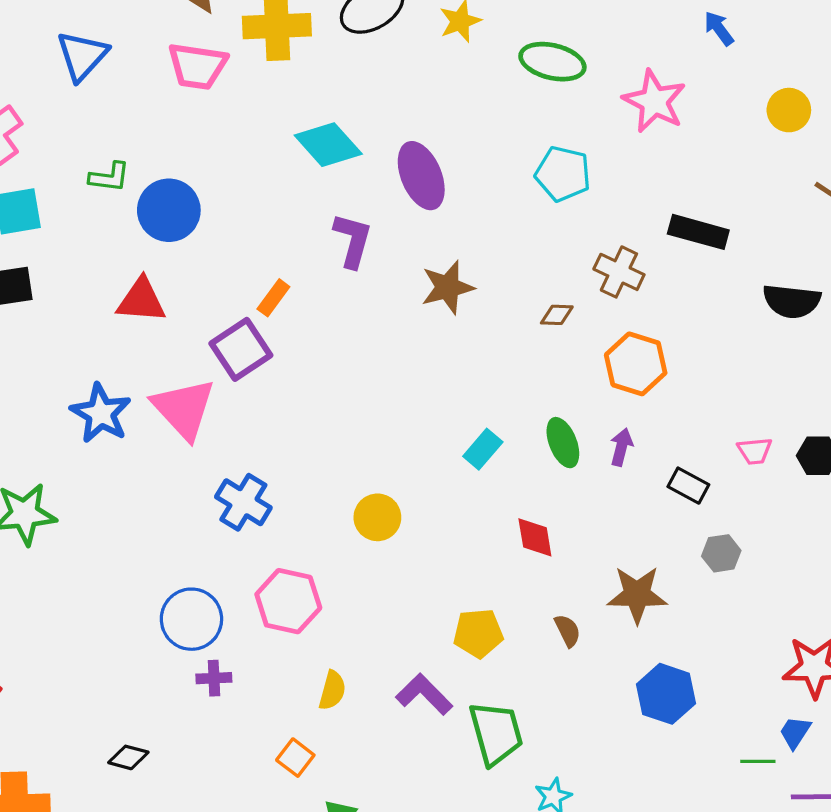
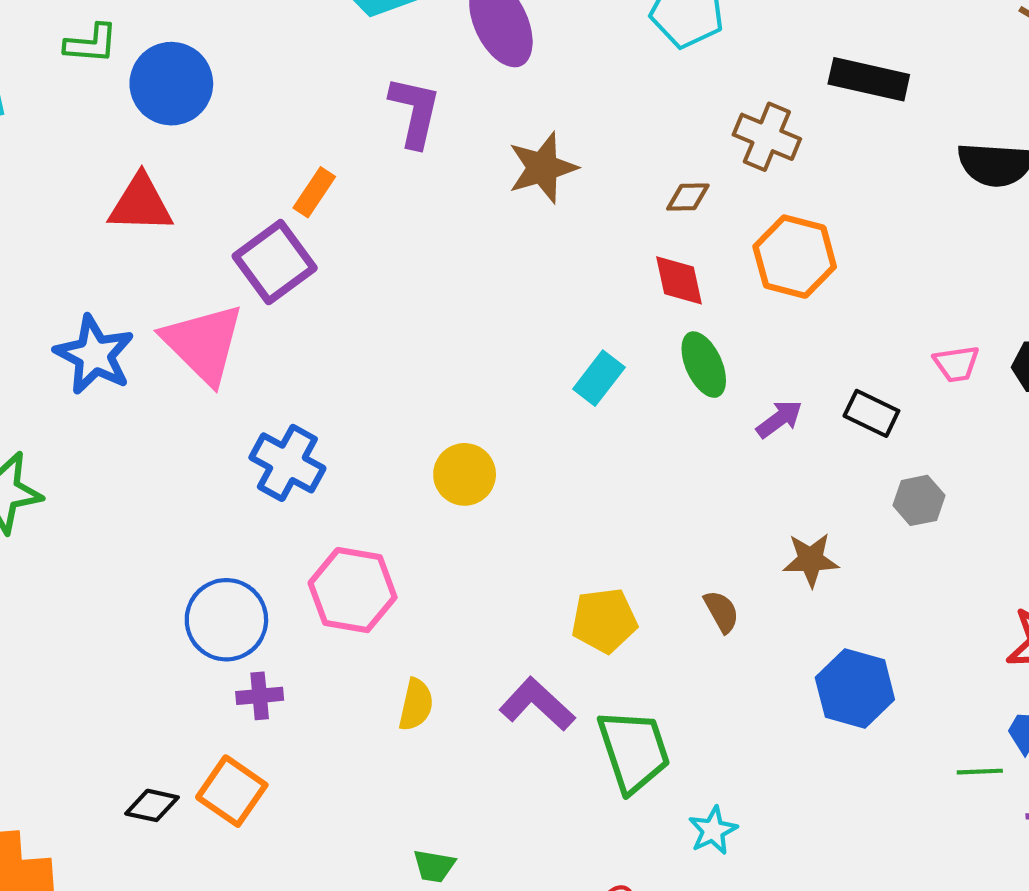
purple arrow: (621, 447) -> (779, 419), moved, turned 42
red diamond: (535, 537) -> (679, 280), moved
brown star: (637, 595) -> (811, 560), size x0.7
orange square: (295, 758) -> (232, 791), moved, size x1.4

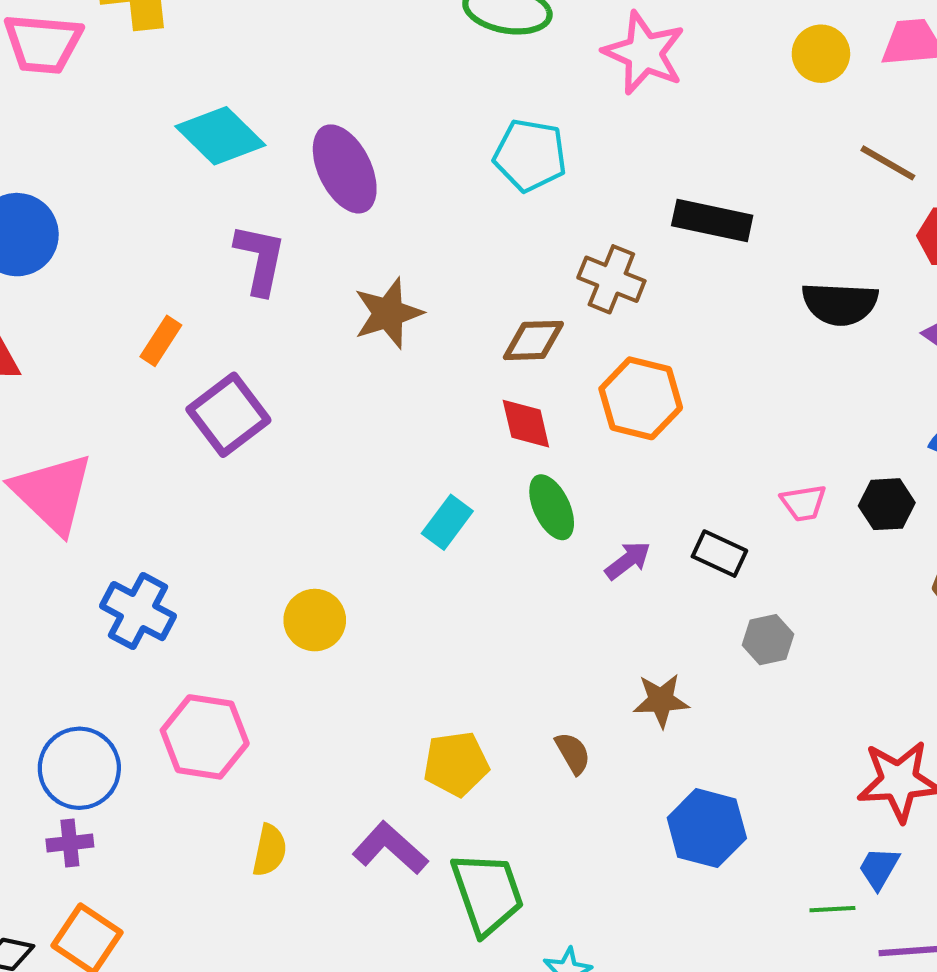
brown diamond: (688, 197) -> (533, 340), size x1.4
purple square: (275, 262) -> (228, 415), moved
purple cross: (260, 696) -> (70, 843), moved

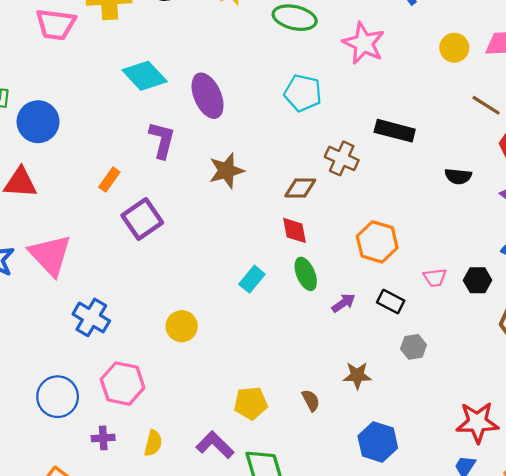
black semicircle: (840, 304) -> (458, 176), size x0.7
orange hexagon: (641, 398) -> (377, 242), moved
purple cross: (70, 843) -> (103, 438), moved

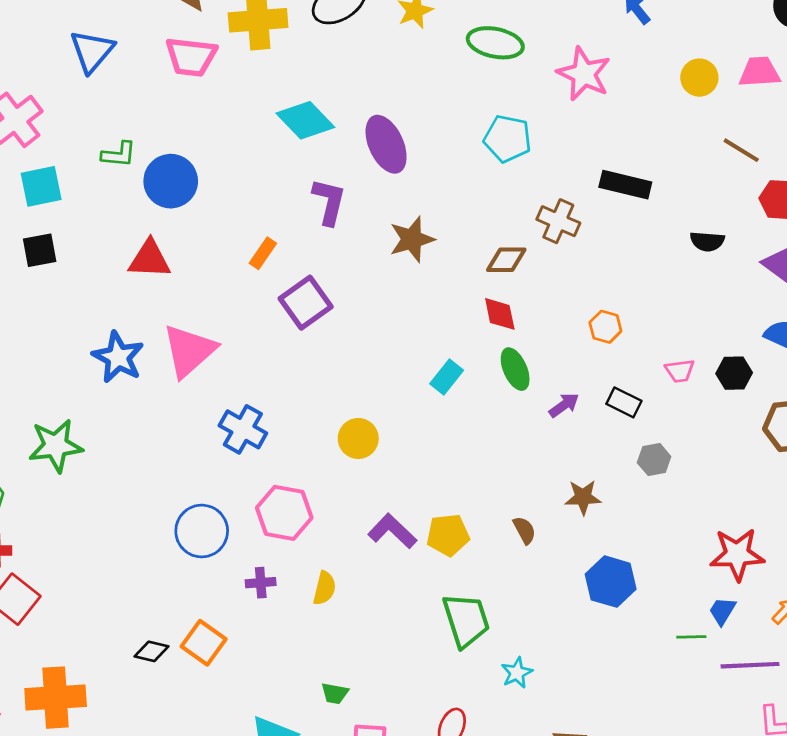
orange hexagon: (377, 242) -> (605, 327), size x0.6
pink triangle: (50, 255) -> (189, 351), turned 33
purple L-shape: (215, 445) -> (392, 531), moved

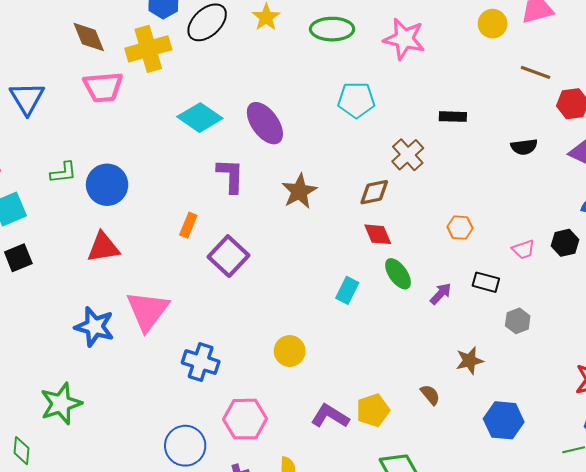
black rectangle: (625, 185) -> (453, 117), size x0.7
brown cross: (558, 221) -> (408, 155), turned 36

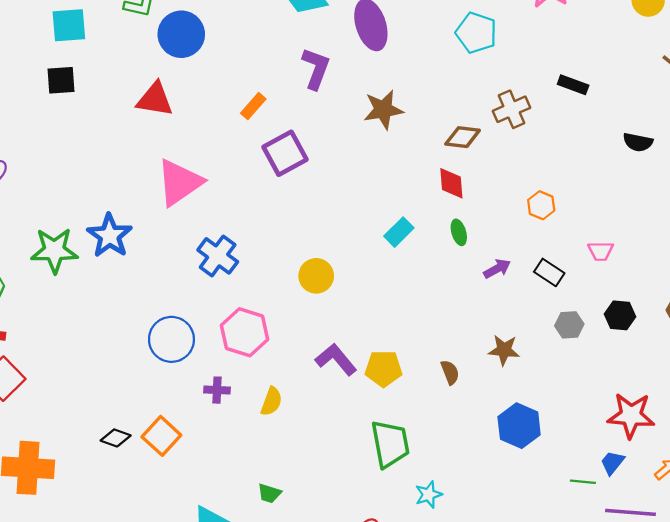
black hexagon: (565, 243) -> (620, 315), moved
green ellipse: (398, 274) -> (459, 232), size x0.7
blue star: (95, 327) -> (110, 236), moved

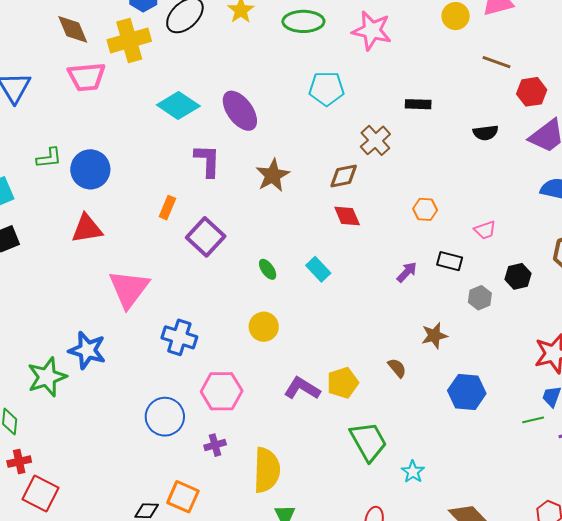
cyan rectangle: (399, 232) -> (318, 269), turned -70
green ellipse: (459, 232) -> (268, 269), moved
yellow semicircle: (271, 401) -> (267, 470), moved, size x1.8

